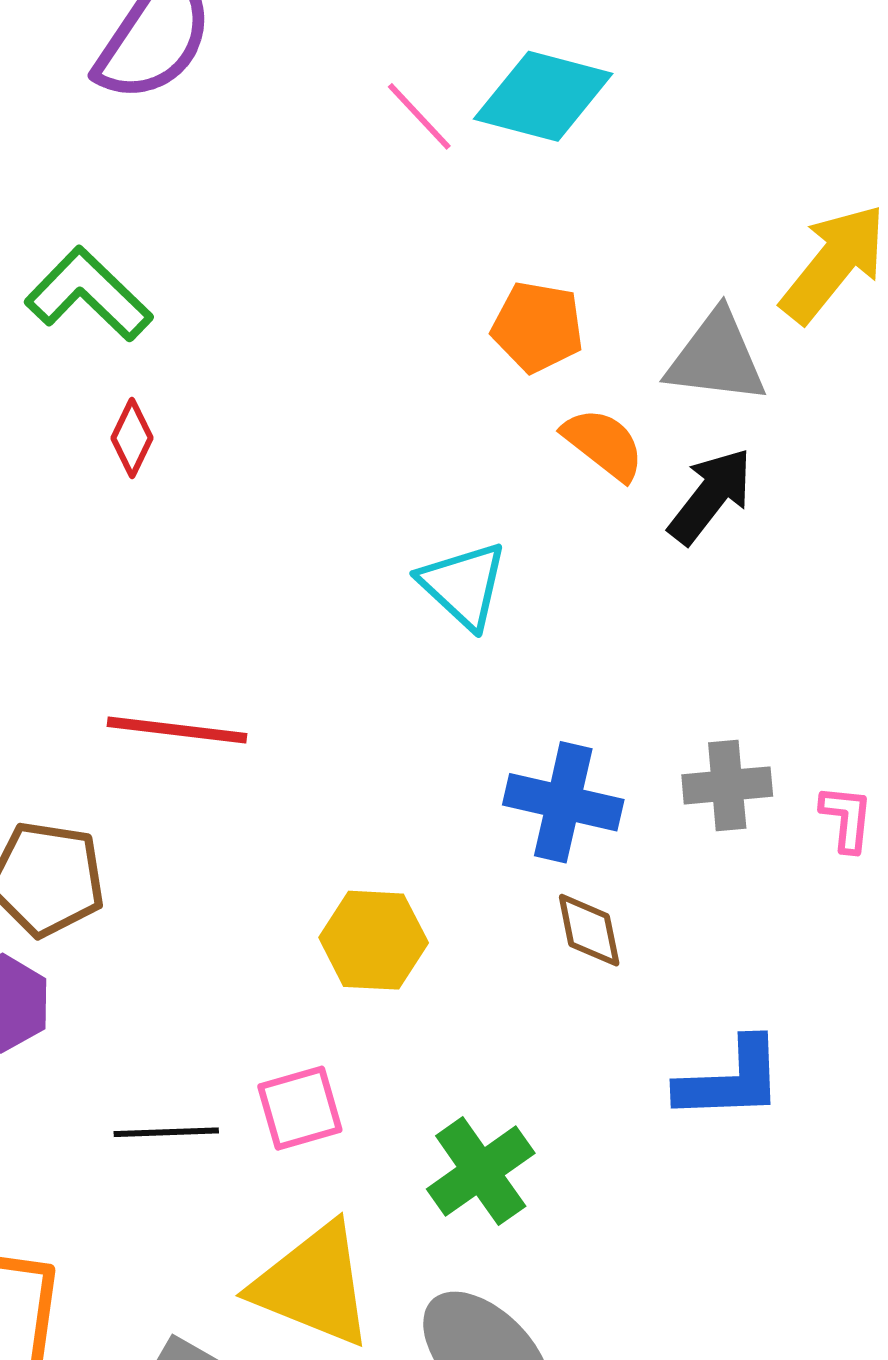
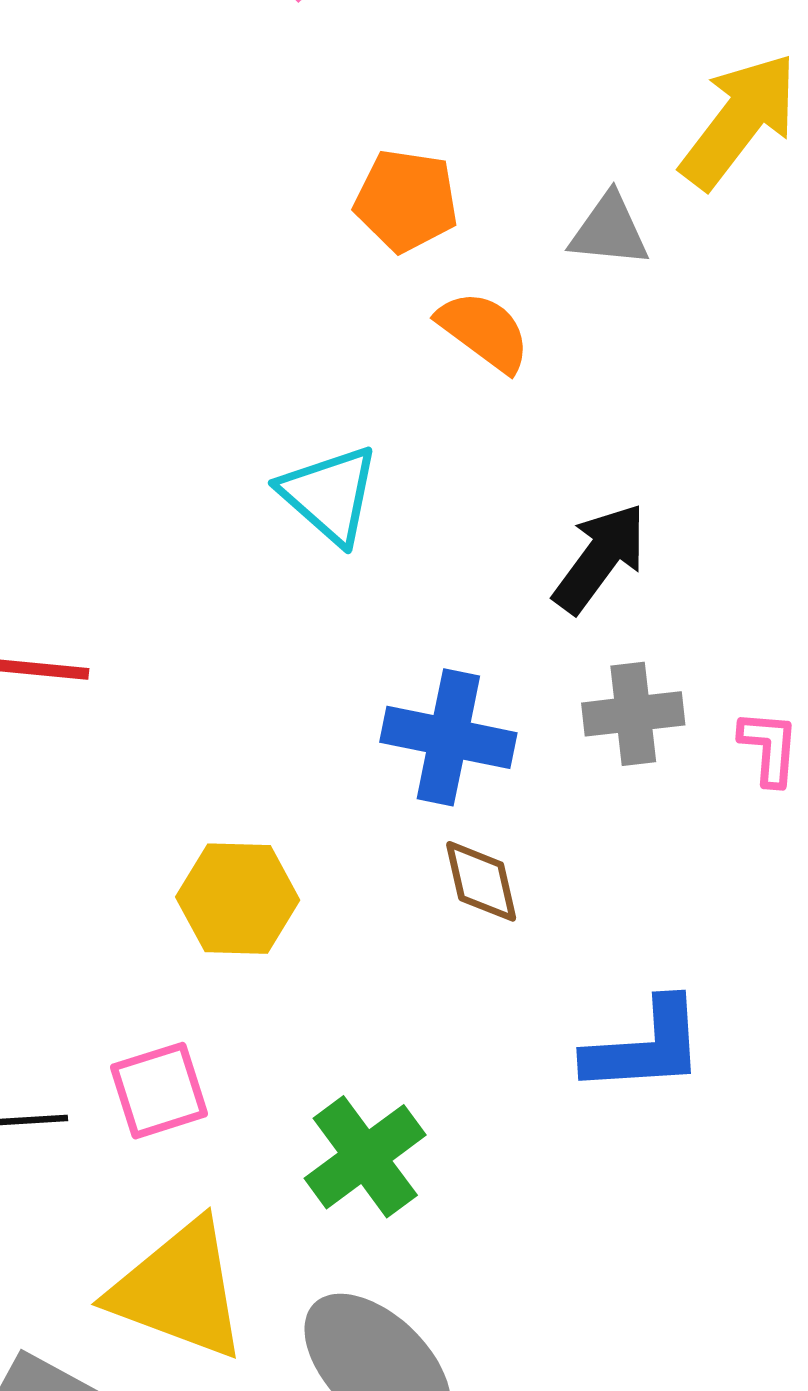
gray triangle: (716, 358) -> (609, 230), size x0.7
black arrow: (710, 496) -> (600, 558), moved

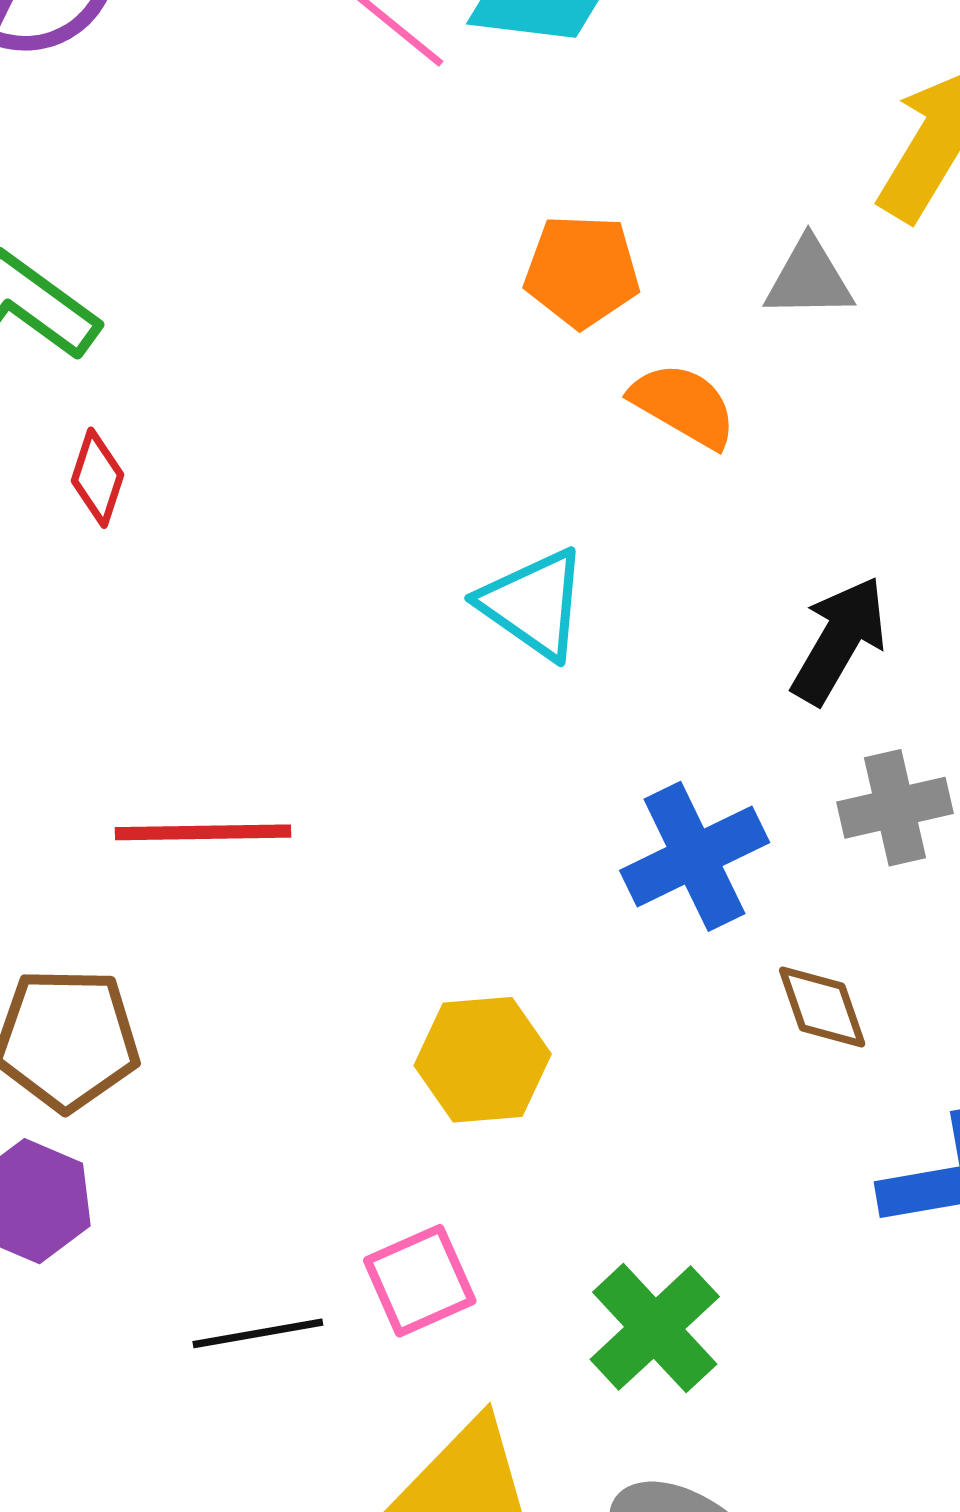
blue cross: (448, 737) -> (695, 856), turned -31
brown diamond: (481, 881) -> (822, 1007), moved

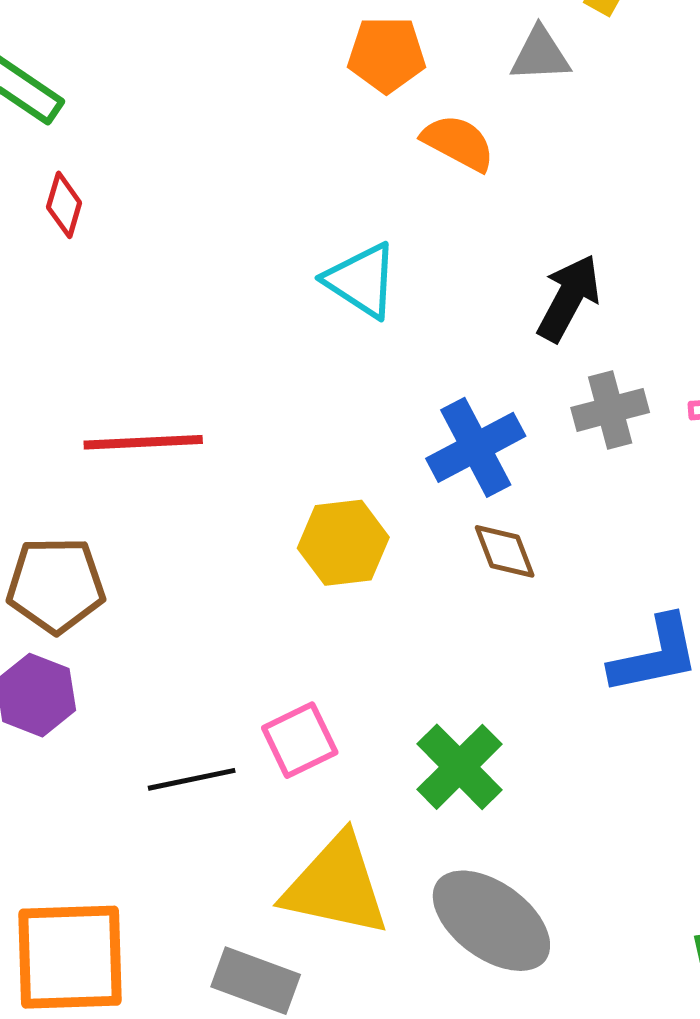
brown diamond: (822, 1007) -> (505, 551), moved
yellow hexagon: (483, 1060) -> (343, 543), moved

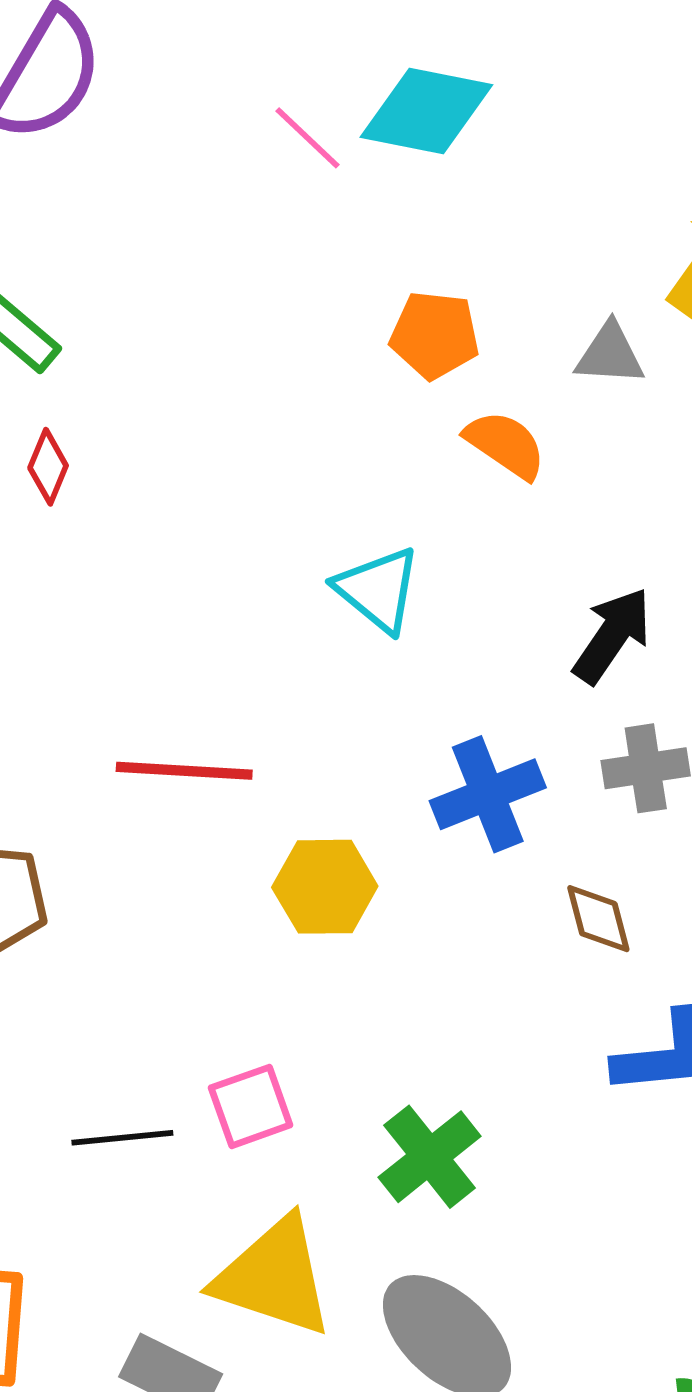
red line: (143, 442) -> (184, 771), moved
brown diamond: (505, 551) -> (598, 919), moved

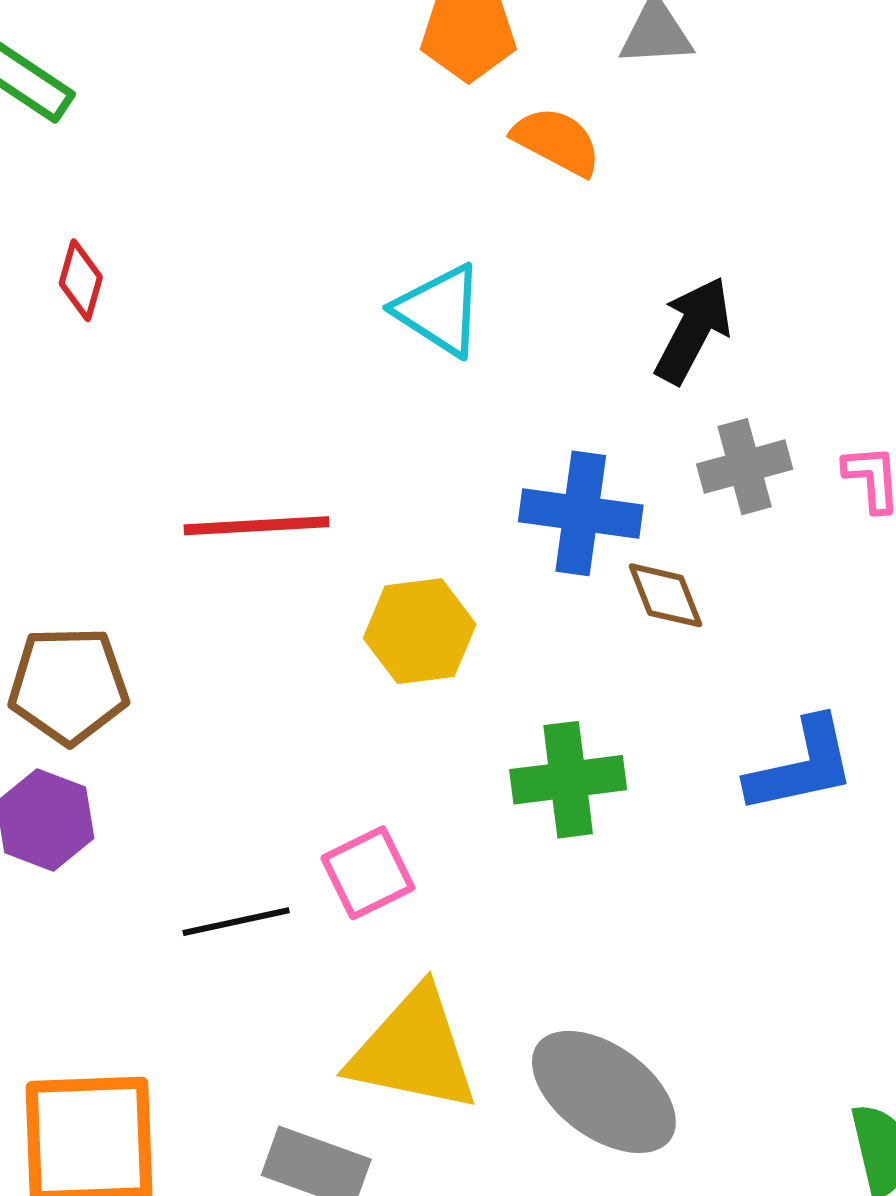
red diamond: (48, 467) -> (81, 280), moved
blue cross: (488, 794) -> (581, 513), turned 36
brown diamond: (598, 919) -> (666, 595), moved
green cross: (430, 1157) -> (568, 780), moved, turned 38

